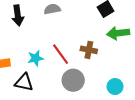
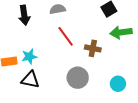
red line: (61, 54) -> (66, 36), moved
cyan star: (35, 58) -> (29, 57), moved

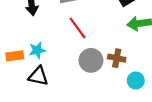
brown cross: (93, 48) -> (117, 58), moved
gray circle: (78, 78) -> (91, 60), moved

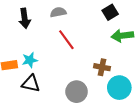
gray circle: (91, 60) -> (77, 92), moved
cyan circle: (136, 81) -> (119, 88), size x1.5

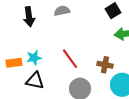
red line: (66, 40) -> (70, 59), moved

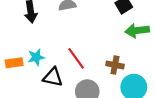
black triangle: (35, 81) -> (53, 77), moved

